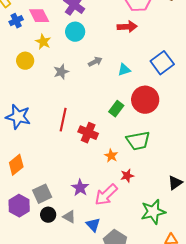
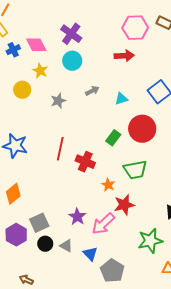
red star: (127, 176) -> (124, 205), size x1.5

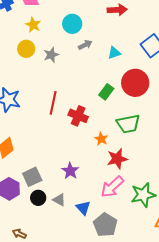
cyan circle: (72, 61) -> (72, 24), moved
yellow circle: (22, 90) -> (26, 49), moved
pink arrow: (103, 224) -> (112, 187), moved

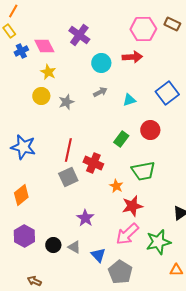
cyan circle: (72, 24) -> (101, 63), moved
red circle: (135, 83) -> (150, 130), size x0.7
gray square: (32, 177) -> (68, 177), moved

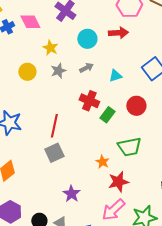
yellow star: (48, 72) -> (50, 48), moved
gray star: (66, 102) -> (58, 71), moved
red cross: (93, 163) -> (89, 101), moved

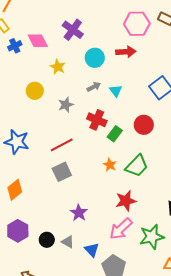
gray star: (58, 71) -> (66, 105), moved
cyan triangle: (115, 76) -> (116, 91), moved, turned -48
red line: (54, 126) -> (62, 145), turned 50
green trapezoid: (129, 147) -> (137, 166), turned -35
orange star: (102, 162) -> (110, 165), moved

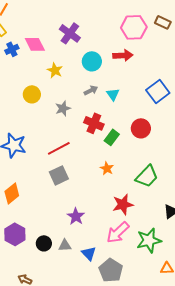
green trapezoid: (137, 166) -> (147, 176), moved
gray triangle: (68, 242) -> (65, 245), turned -32

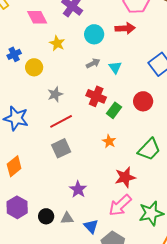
blue cross: (12, 49) -> (14, 54), moved
gray star: (63, 108) -> (55, 94), moved

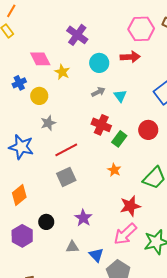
pink diamond: (37, 17) -> (40, 59), moved
gray star: (55, 94) -> (48, 123), moved
black circle: (46, 216) -> (46, 222), moved

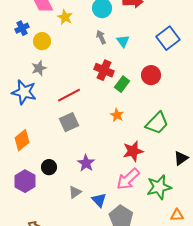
gray arrow: (98, 92) -> (101, 37), turned -88
gray star: (48, 123) -> (39, 68), moved
gray triangle: (72, 247) -> (75, 192), turned -32

